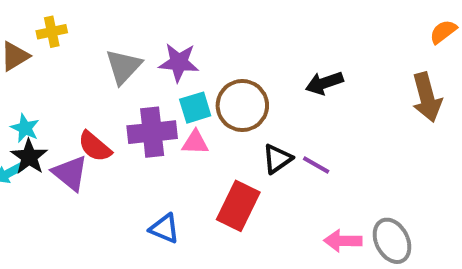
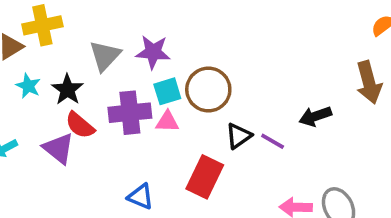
yellow cross: (52, 32) -> (42, 25), size x1.5
black arrow: (324, 83) -> (315, 116), moved
cyan star: (25, 128) -> (28, 86), moved
black star: (29, 157) -> (67, 90), moved

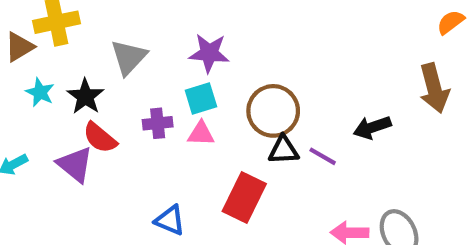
purple star: (153, 52) -> (209, 53), moved
brown circle: (208, 90) -> (273, 111), moved
purple cross: (130, 113) -> (158, 123), size x0.6
black triangle: (239, 136) -> (283, 150), turned 32

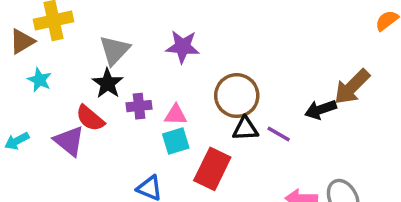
brown arrow: (434, 88) -> (352, 87), moved, turned 60
black star: (85, 96) -> (108, 83), moved
cyan square: (201, 99) -> (176, 141), moved

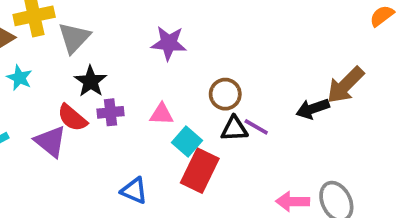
gray triangle: (115, 50) -> (74, 38), moved
brown circle: (237, 96) -> (225, 94), size x0.7
purple cross: (139, 106) -> (111, 112), moved
purple line: (279, 134) -> (256, 127), moved
cyan square: (176, 141) -> (187, 141), moved, turned -32

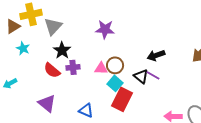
brown circle: (225, 94) -> (115, 65), moved
black arrow: (313, 109) -> (156, 55), moved
black triangle: (234, 129) -> (141, 76), turned 42
purple triangle: (50, 141) -> (47, 103), moved

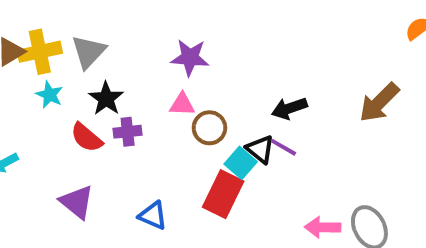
yellow cross: (31, 14) -> (40, 52), moved
cyan star: (23, 48) -> (49, 95), moved
pink triangle: (101, 68) -> (182, 104), moved
cyan square: (115, 83) -> (241, 163), moved

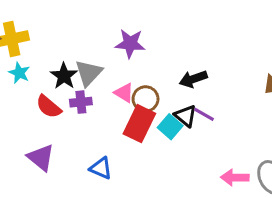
gray triangle: (88, 52) -> (89, 73), moved
pink triangle: (182, 104) -> (124, 93), moved, turned 30
black arrow: (289, 108) -> (193, 79), moved
red rectangle: (223, 194) -> (139, 124), moved

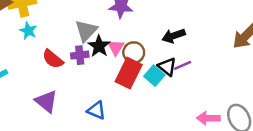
black star: (64, 76) -> (99, 46), moved
pink triangle: (124, 93) -> (116, 47), turned 30
purple line: (204, 114) -> (183, 65), turned -54

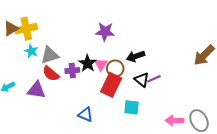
gray triangle: (86, 31) -> (50, 55), moved, turned 30
black arrow: (174, 36) -> (136, 56), moved
cyan square: (154, 76) -> (132, 107), moved, turned -35
purple triangle: (46, 101) -> (36, 90), moved, turned -30

